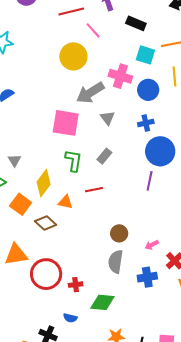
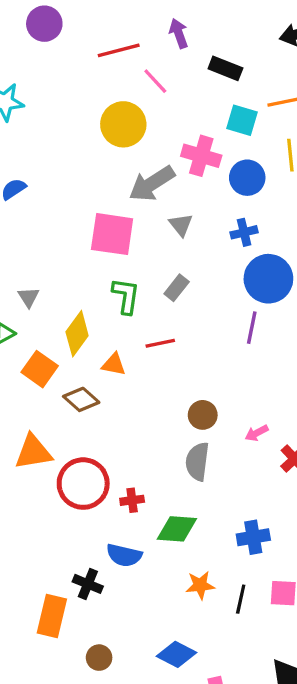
blue cross: (147, 277) -> (253, 537), moved
blue semicircle: (70, 318) -> (124, 555), size x1.5

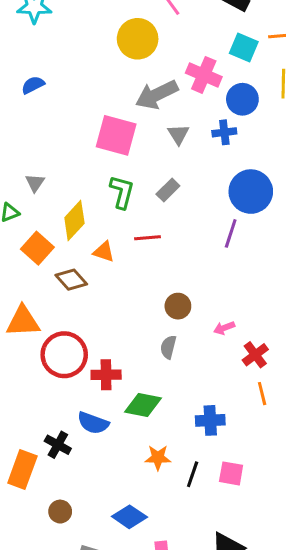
blue cross: (244, 232) -> (224, 132), moved
gray semicircle: (197, 461) -> (168, 347), size x0.7
red cross: (132, 500) -> (106, 375), size x1.4

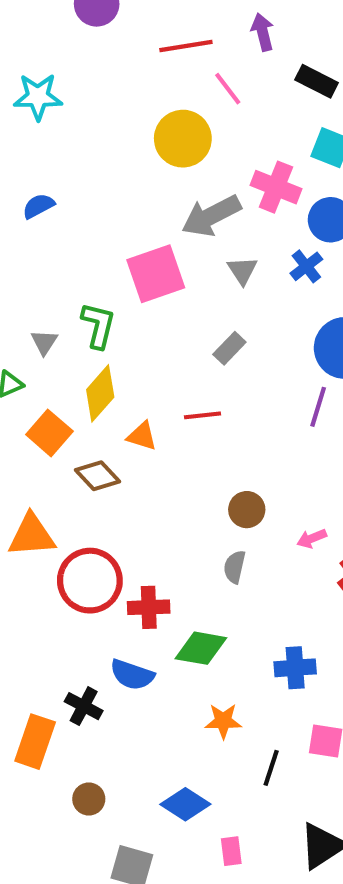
blue cross: (224, 132) -> (306, 266), turned -30
pink square: (116, 135) -> (156, 274), turned -33
green L-shape: (122, 192) -> (98, 325), moved
black line: (193, 474) -> (271, 768), moved

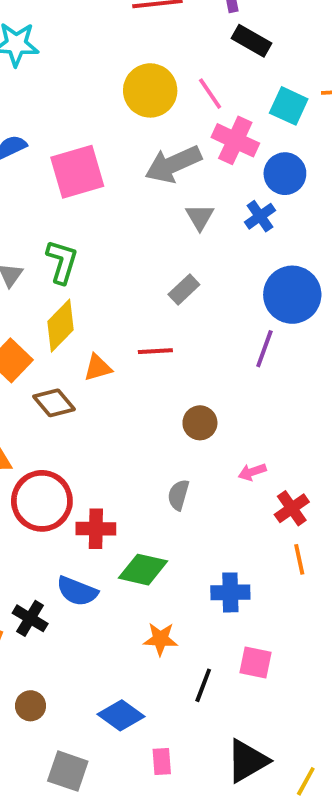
black rectangle: (317, 81) -> (251, 41), moved
pink line: (228, 89) -> (210, 94), moved
pink square: (156, 274) -> (77, 172), moved
orange triangle: (142, 436) -> (98, 368), turned -36
brown circle: (247, 510) -> (200, 423), moved

